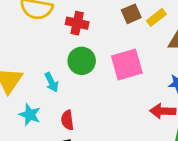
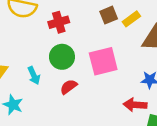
red cross: (77, 23) -> (59, 22), turned -30
red semicircle: (67, 120) -> (69, 87), moved, turned 60

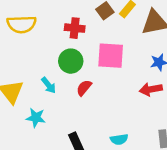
red cross: (59, 22) -> (75, 28), moved, turned 36
pink square: (103, 61) -> (111, 56), turned 32

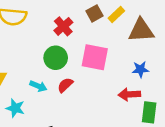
red cross: (75, 28) -> (63, 26), turned 36
cyan arrow: (49, 85) -> (38, 86), moved, turned -35

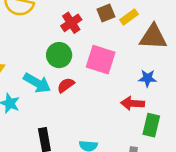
cyan arrow: (38, 86) -> (37, 83), size x1.5

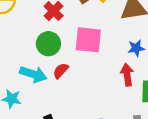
red arrow: (133, 103) -> (127, 75), turned 90

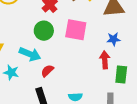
red semicircle: (61, 71) -> (47, 71), moved

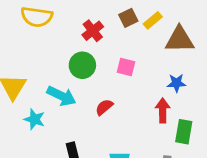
pink square: (76, 30) -> (126, 67), size x0.6
red semicircle: (47, 71) -> (104, 107), moved

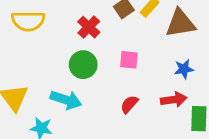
red semicircle: (104, 107) -> (129, 104), moved
red arrow: (163, 110) -> (174, 100), turned 90

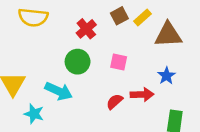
blue star: (184, 69) -> (167, 76), turned -30
red arrow: (174, 100) -> (142, 95), moved

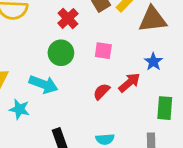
red arrow: (142, 95) -> (129, 83), turned -35

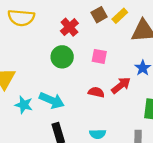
cyan arrow: (43, 84) -> (52, 100), moved
red semicircle: (102, 92) -> (96, 92), turned 56

